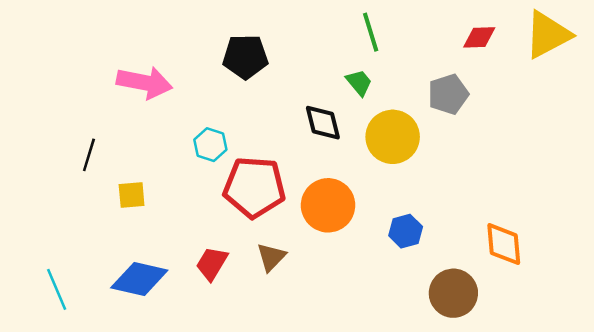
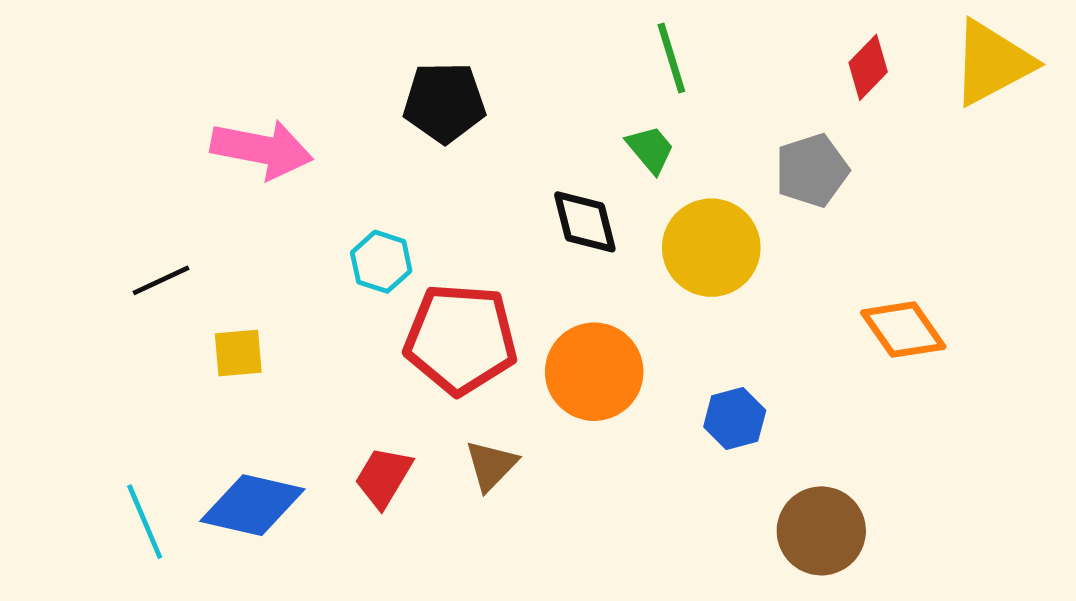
red diamond: (479, 37) -> (868, 67), turned -44
black line: (89, 155) -> (161, 280), turned 48
orange diamond: (504, 244) -> (903, 330), moved, turned -30
cyan line: (57, 289) -> (145, 522), moved

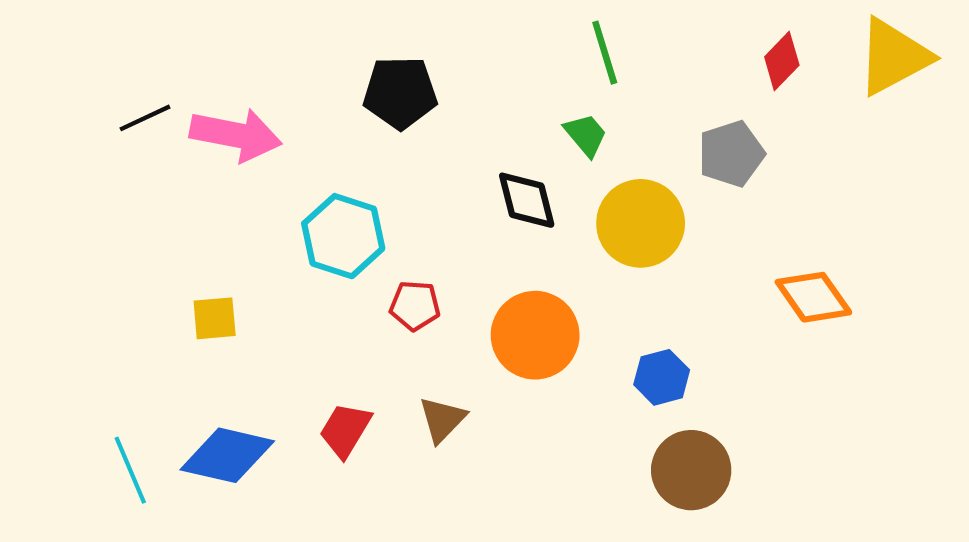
cyan hexagon: (381, 262) -> (343, 236), size x1.5
black line: (161, 280) -> (145, 118), moved
red pentagon: (461, 339) -> (415, 306), size x0.5
brown circle: (821, 531) -> (691, 470), moved

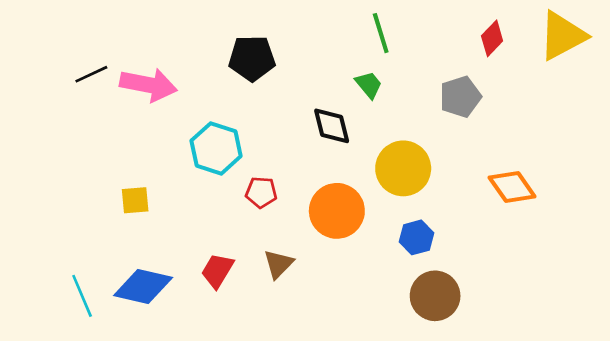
yellow circle: (641, 223) -> (403, 168), moved

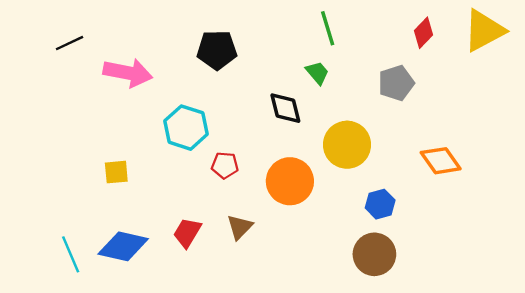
black line: (91, 74) -> (69, 43), moved
blue hexagon: (416, 237) -> (380, 204), moved

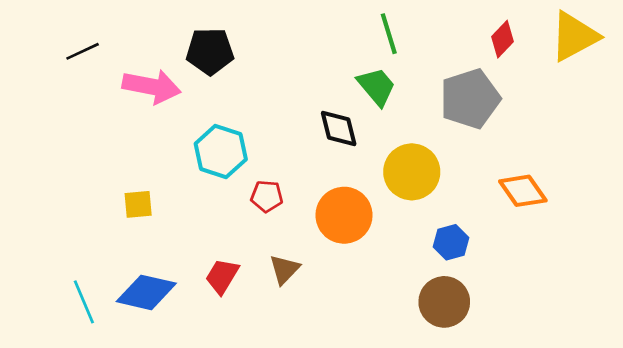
black pentagon: (217, 50) -> (210, 51), moved
green trapezoid: (317, 73) -> (377, 87), size x1.4
gray pentagon: (396, 83) -> (470, 99), size x1.4

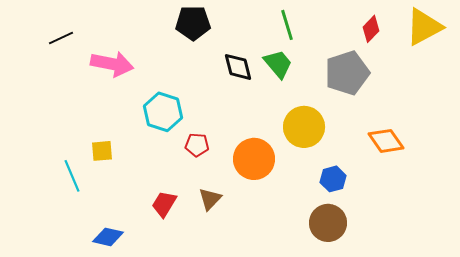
black pentagon: (210, 51) -> (193, 23), moved
black diamond: (339, 129) -> (238, 67), moved
blue diamond: (146, 292) -> (108, 237), moved, size x0.7
cyan line: (84, 302) -> (72, 176), moved

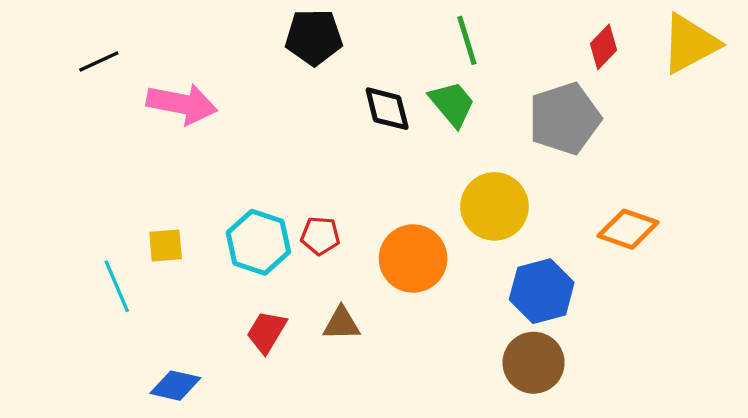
cyan hexagon: (163, 112) -> (258, 242), moved
orange diamond: (386, 141) -> (628, 229), turned -36
blue hexagon: (333, 179) -> (542, 291), size x1.5
brown triangle: (210, 199) -> (341, 324), turned 45

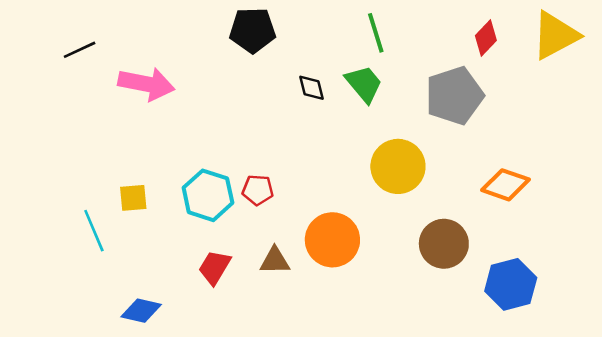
black diamond: (387, 109) -> (311, 88), size x0.7
orange circle: (413, 259) -> (332, 240), moved
blue hexagon: (542, 291) -> (511, 284), moved
brown circle: (534, 363) -> (444, 244), moved

